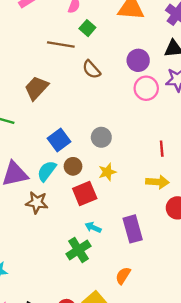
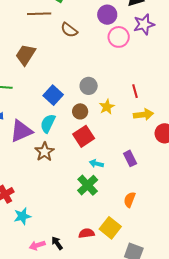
red line: (162, 149) -> (135, 91), moved
brown circle: (73, 166) -> (80, 111), moved
yellow star: (107, 172) -> (107, 107), moved
brown star: (37, 202) -> (44, 152), turned -30
purple rectangle: (133, 229) -> (130, 158), size x0.7

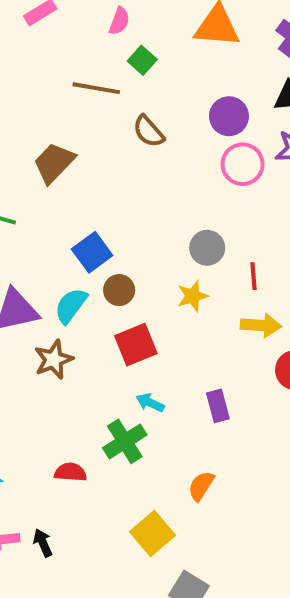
gray circle: (89, 86) -> (207, 248), moved
brown circle: (80, 111) -> (119, 290), moved
red semicircle: (87, 233) -> (70, 472), moved

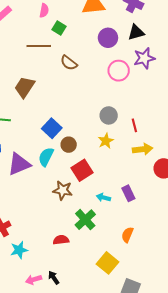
purple circle: (229, 116) -> (108, 38), moved
brown star: (54, 360) -> (63, 190), moved, turned -30
cyan arrow: (150, 403) -> (103, 198), moved

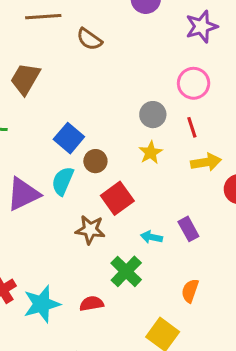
pink circle: (119, 71) -> (194, 83), moved
cyan star: (19, 250) -> (42, 304), moved, size x1.4

